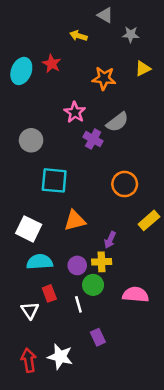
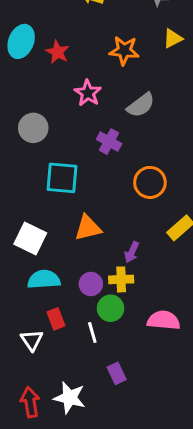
red star: (52, 64) -> (57, 52), moved
purple cross: (93, 139) -> (109, 142), moved

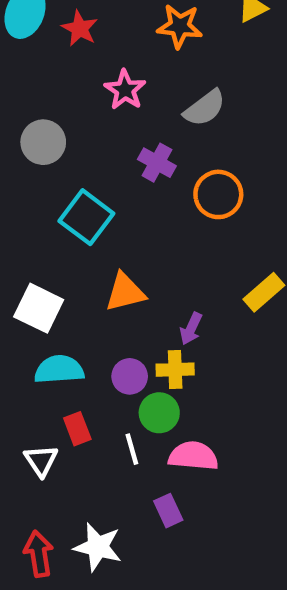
cyan square: (62, 178) -> (86, 217), turned 32
orange circle: (150, 182) -> (218, 194), moved
pink semicircle: (164, 320) -> (193, 456), moved

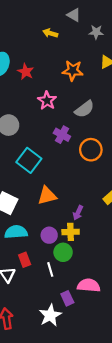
pink semicircle: (193, 456) -> (89, 285), moved
white star: (98, 547) -> (50, 315), moved, turned 30

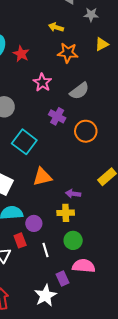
yellow arrow: (50, 33) -> (56, 27), moved
purple arrow: (78, 213) -> (73, 194), turned 72
purple circle: (49, 235) -> (34, 223), moved
green circle: (63, 252) -> (73, 240), moved

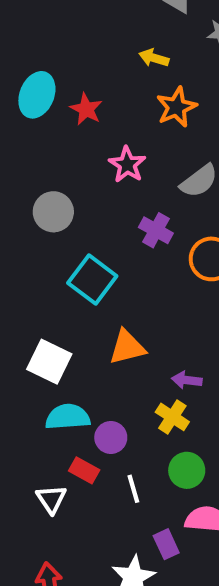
orange star: (68, 53) -> (176, 107), turned -30
yellow cross: (66, 213) -> (172, 417), turned 35
red rectangle: (20, 240) -> (84, 470), turned -40

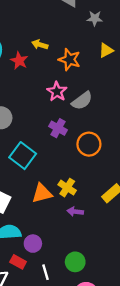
yellow arrow: (154, 58) -> (40, 45), moved
orange star: (176, 107) -> (69, 60), turned -30
pink star: (127, 165) -> (57, 92), moved
yellow cross: (172, 417) -> (67, 188), moved

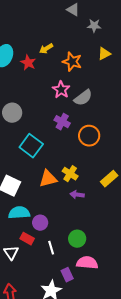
yellow arrow: (40, 45) -> (46, 49), turned -48

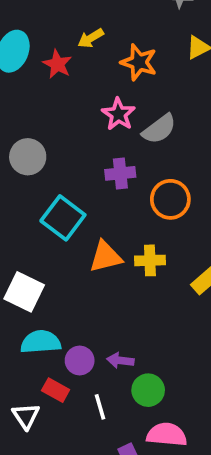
purple cross: (62, 122) -> (120, 173), turned -35
yellow cross: (70, 174) -> (150, 260), moved, turned -35
orange triangle: (48, 179) -> (106, 257), moved
purple arrow: (77, 195) -> (120, 360), moved

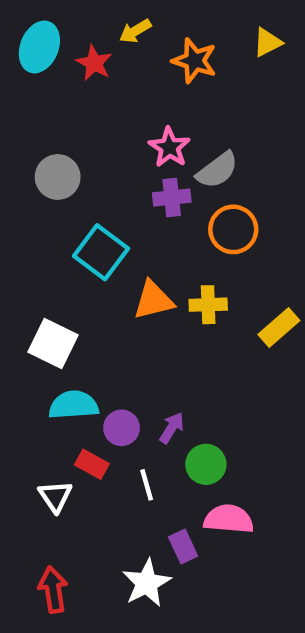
pink star: (118, 114) -> (169, 147), moved
gray semicircle: (159, 129) -> (217, 170), moved
purple arrow: (120, 360) -> (172, 428), turned 115

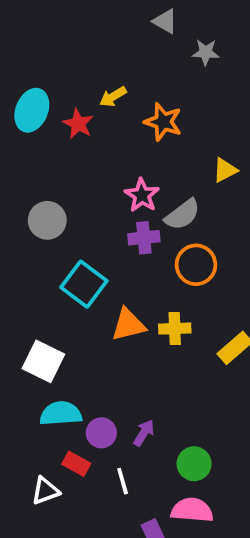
yellow triangle: (267, 42) -> (225, 170), moved
green circle: (206, 464) -> (194, 464), moved
white triangle: (55, 496) -> (45, 491), turned 44

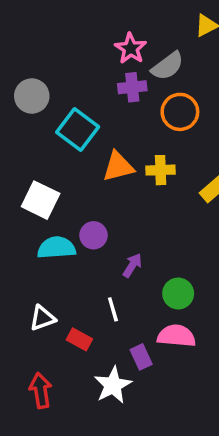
gray circle: (47, 220) -> (32, 96), moved
purple circle: (101, 433) -> (94, 235), moved
red rectangle: (76, 464) -> (79, 339), moved

